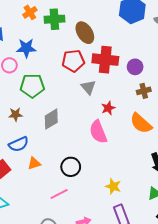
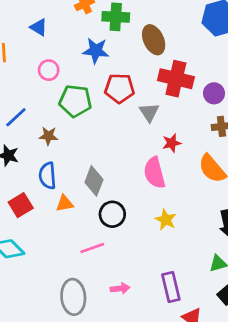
blue star: (26, 48) -> (96, 51), moved
red pentagon: (73, 61) -> (120, 88), moved
gray diamond: (51, 119) -> (94, 181), moved, turned -45
blue semicircle: (19, 144) -> (47, 176), turned 102
yellow star: (113, 186) -> (166, 220), moved

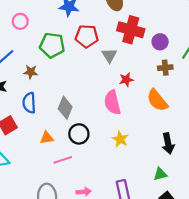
pink circle: (49, 70) -> (20, 21), moved
orange triangle: (65, 203) -> (47, 138), moved

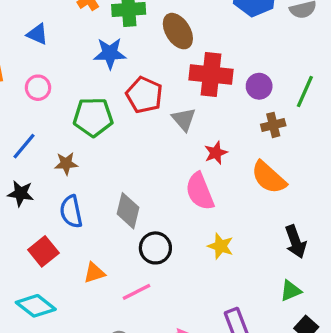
red pentagon: (87, 36) -> (144, 95), turned 30
orange triangle: (47, 138) -> (94, 273), moved

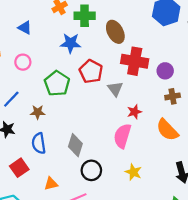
green pentagon: (93, 117) -> (57, 83), turned 30
pink semicircle: (200, 191) -> (122, 136), turned 35

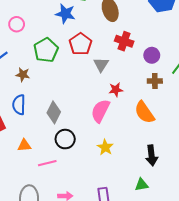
red cross: (135, 61) -> (124, 41), size x0.7

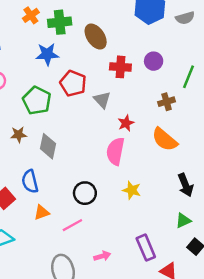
purple circle: (152, 55) -> (154, 61), moved
blue semicircle: (19, 105) -> (30, 181), moved
gray diamond: (54, 112) -> (48, 146), moved

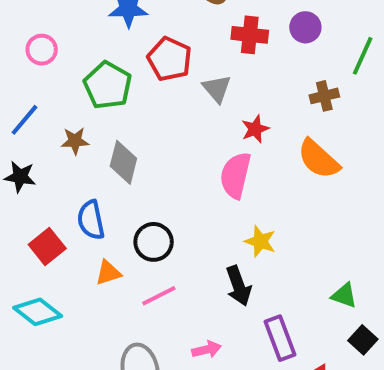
black arrow: (186, 185) -> (239, 286), moved
black circle: (85, 193) -> (154, 242), moved
green triangle: (183, 220) -> (344, 295), turned 42

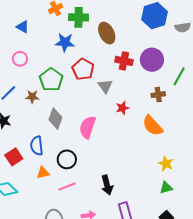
purple circle: (305, 27) -> (152, 60), size x1.5
brown star: (75, 141) -> (32, 97), moved
pink semicircle: (236, 175) -> (88, 127), moved
yellow star: (260, 241) -> (166, 164), moved
green triangle: (344, 295) -> (166, 188), moved, turned -40

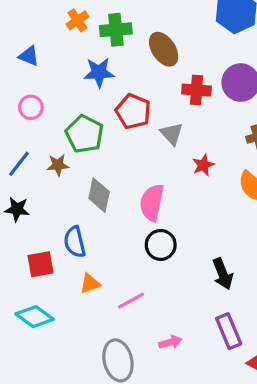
red square: (14, 157) -> (41, 264), turned 30
black circle: (67, 159) -> (161, 245), moved
black arrow: (107, 185) -> (223, 274), moved

